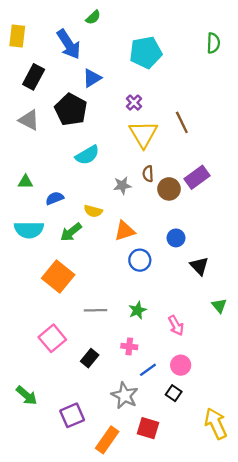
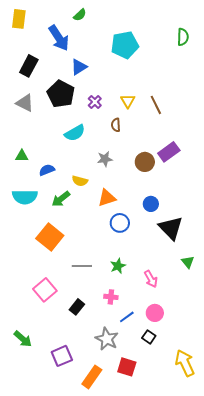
yellow rectangle: (17, 36) -> (19, 19), moved
purple cross: (134, 103) -> (95, 102), moved
yellow triangle: (143, 134) -> (128, 101), moved, size x0.6
brown semicircle: (148, 174) -> (116, 125), moved
black triangle: (199, 266) -> (171, 228), size x1.5

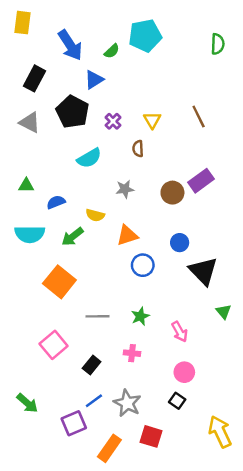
green semicircle: (80, 15) -> (112, 51), moved
cyan pentagon: (125, 45) -> (145, 36), moved
brown line: (156, 105) -> (199, 117), moved
blue line: (127, 317) -> (94, 401), moved

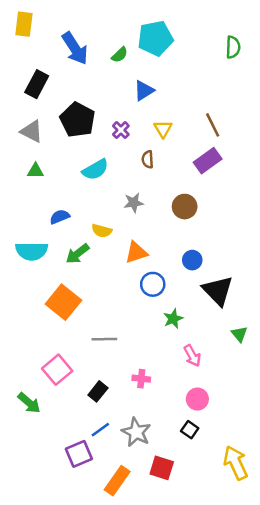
blue triangle: (94, 80) -> (144, 91), moved
purple rectangle: (201, 181) -> (208, 161), moved
green triangle: (26, 185) -> (35, 171), moved
green star: (140, 316) -> (173, 319), moved
green arrow: (27, 403) -> (29, 403), moved

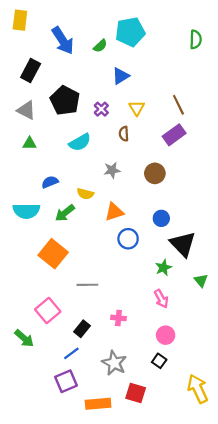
green star: (173, 319) -> (163, 268), moved
blue line: (100, 430) -> (71, 353), moved
orange rectangle: (117, 481) -> (98, 404), turned 50

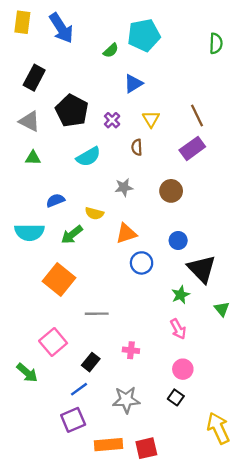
blue arrow: (63, 41) -> (61, 28), moved
gray star: (114, 363) -> (126, 400), turned -30
red square: (136, 393) -> (146, 448), moved, turned -30

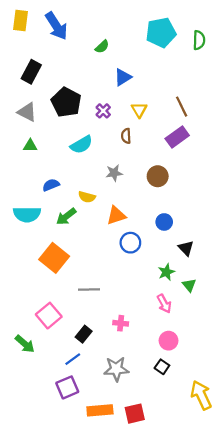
cyan pentagon: (144, 35) -> (161, 33), moved
black triangle: (202, 269) -> (186, 248), size x0.6
green triangle: (222, 309) -> (189, 285), moved

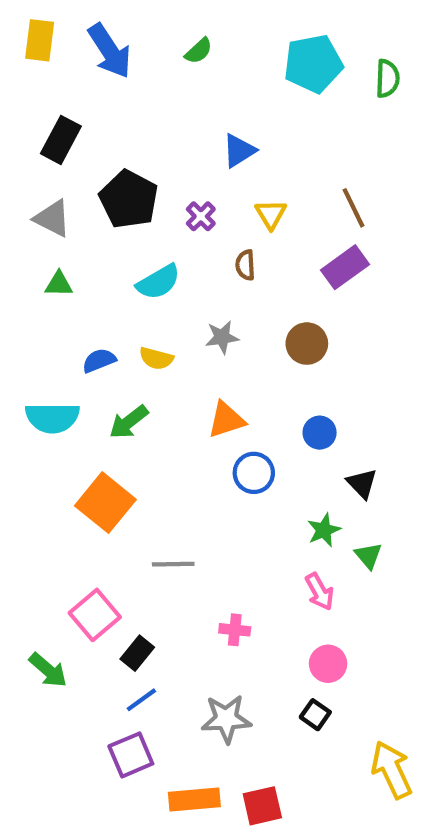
green semicircle: (102, 47) -> (199, 51), moved
yellow semicircle: (87, 197) -> (156, 358), moved
black rectangle: (84, 334) -> (137, 653), moved

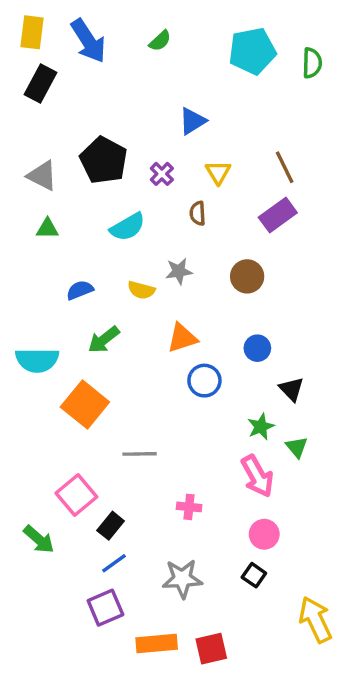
black rectangle: (61, 140) -> (41, 84), moved
yellow semicircle: (156, 358) -> (141, 290), moved
cyan semicircle: (52, 418) -> (37, 360), moved
pink arrow: (320, 592) -> (257, 476), size x1.4

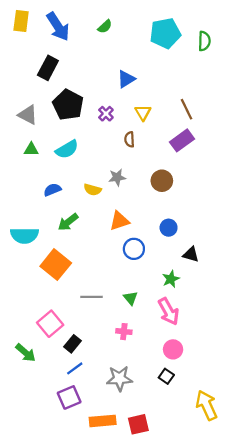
black rectangle: (41, 84) -> (48, 68), moved
cyan semicircle: (128, 227) -> (67, 149), moved
black triangle: (292, 389) -> (191, 254), turned -30
green triangle: (297, 447) -> (131, 298), moved

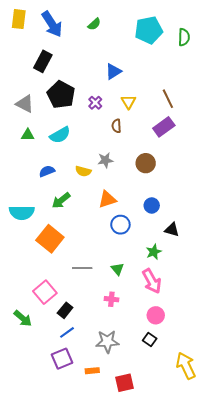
orange rectangle: (103, 421) -> (92, 371), moved, size x0.6

